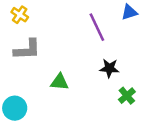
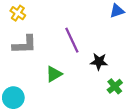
purple line: (97, 27) -> (72, 40), moved
green triangle: (60, 82) -> (54, 74), turned -36

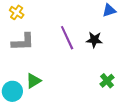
black star: (99, 62) -> (94, 40), moved
green triangle: (54, 74) -> (33, 81), moved

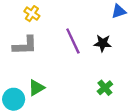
yellow cross: (17, 12) -> (32, 14), moved
green cross: (107, 81) -> (105, 88), moved

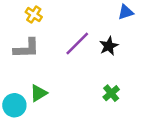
purple line: (73, 41) -> (77, 44), turned 70
black star: (103, 43) -> (109, 46), turned -30

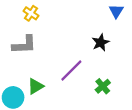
blue triangle: (126, 12) -> (116, 11), turned -40
purple line: (77, 44) -> (71, 71), moved

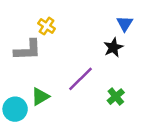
blue triangle: (116, 11) -> (125, 23), moved
yellow cross: (31, 13) -> (47, 26), moved

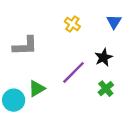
yellow cross: (47, 26) -> (72, 24), moved
black star: (113, 47) -> (104, 57), moved

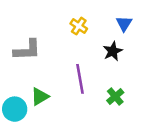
black star: (104, 57) -> (113, 51), moved
purple line: (74, 72) -> (80, 79), turned -55

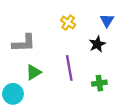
green triangle: (40, 96) -> (34, 72), moved
green cross: (115, 96) -> (99, 83), turned 32

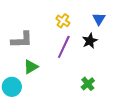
purple line: (69, 68) -> (64, 47), moved, turned 35
green cross: (99, 83) -> (88, 84), moved, turned -32

